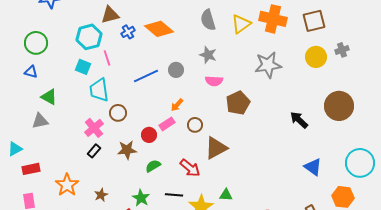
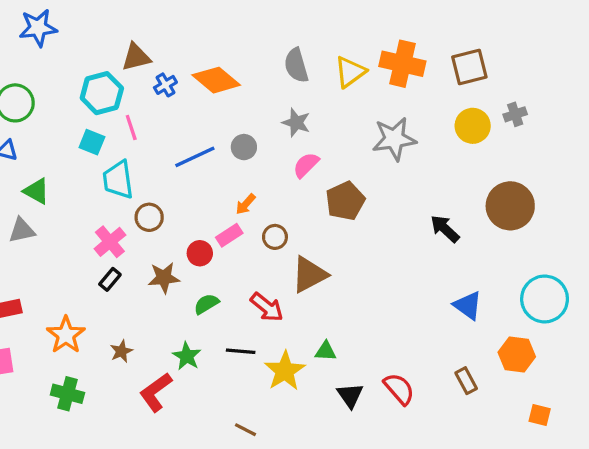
pink semicircle: (214, 81) -> (306, 165), turned 132

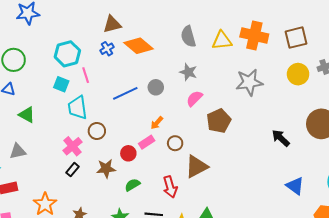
brown triangle: (136, 57) -> (112, 24), moved
yellow triangle: (350, 72) -> (222, 41), turned 30
gray triangle: (22, 230) -> (18, 151), moved
red arrow: (267, 307) -> (170, 187), turned 35

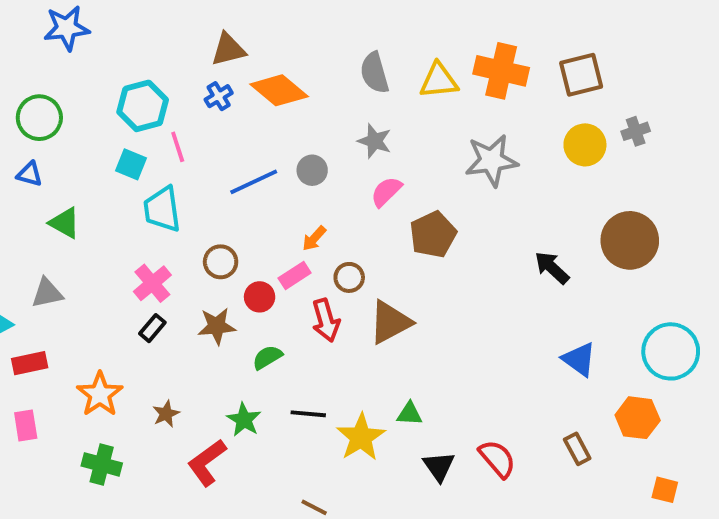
brown circle: (97, 131) -> (221, 262), moved
red arrow: (170, 187) -> (326, 320), moved

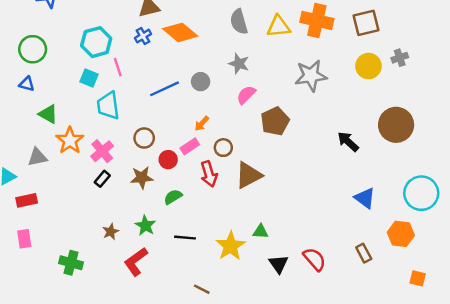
orange star: (100, 394) -> (70, 140), moved
black line: (308, 414) -> (185, 238), moved
green star: (244, 420) -> (145, 226), moved

